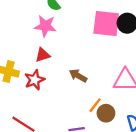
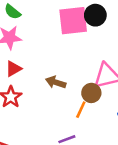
brown circle: (106, 113) -> (91, 93), moved

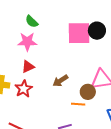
brown arrow: (56, 82) -> (60, 81), turned -56
orange line: (81, 110) -> (78, 104), turned 64

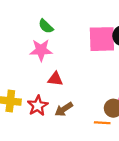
red triangle: (28, 67) -> (55, 79), moved, turned 32
brown arrow: (60, 81) -> (64, 109), moved

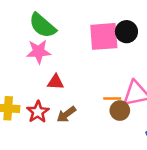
green semicircle: (46, 26) -> (43, 26), size x1.6
orange line: (102, 123) -> (112, 98), moved

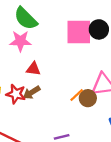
orange line: (112, 98) -> (77, 95), moved, turned -48
red star: (38, 112) -> (16, 94), turned -30
brown arrow: (66, 114) -> (32, 93), moved

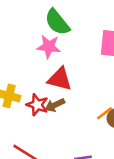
red triangle: (33, 69) -> (60, 79), size x1.5

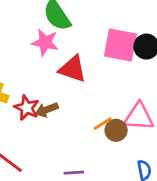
red triangle: (60, 79) -> (73, 69), moved

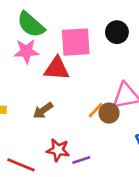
pink square: (120, 45) -> (76, 42), moved
red star: (27, 108) -> (58, 150), moved

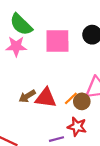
red triangle: (57, 69) -> (46, 98), moved
red star: (58, 150) -> (77, 127), moved

